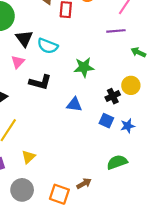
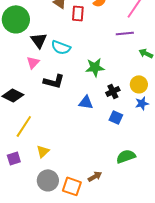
black cross: (113, 96) -> (113, 91), moved
blue star: (128, 126) -> (142, 103), moved
gray circle: (22, 190) -> (48, 180), moved

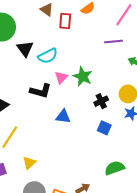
cyan semicircle: (61, 47) -> (48, 56), turned -48
pink triangle: (33, 62) -> (61, 77), moved
green star: (95, 67) -> (83, 76), turned 30
blue triangle: (86, 102) -> (63, 117), moved

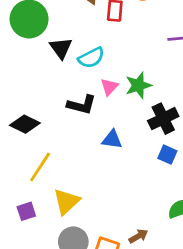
green star: (83, 76) -> (138, 85), turned 30
black cross: (101, 101) -> (163, 119), size x1.5
yellow triangle: (29, 163) -> (66, 202), size x1.5

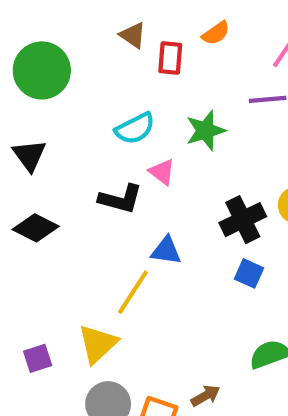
black triangle: (61, 48) -> (29, 155), moved
green star: (138, 85) -> (205, 131), moved
pink triangle: (109, 87) -> (162, 172), turned -36
yellow line: (40, 167) -> (133, 292), moved

